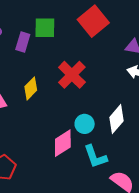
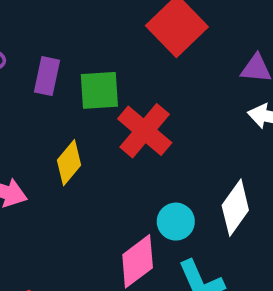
green square: (45, 28) -> (99, 90), moved

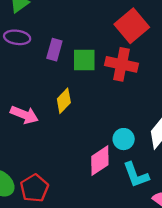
red cross: (145, 131) -> (122, 64), moved, turned -32

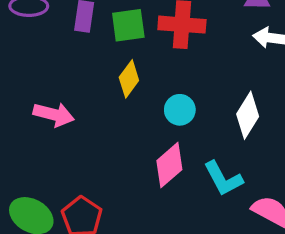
yellow diamond: (64, 101) -> (129, 79), moved
cyan circle: (124, 139) -> (180, 110), moved

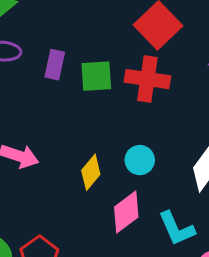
yellow diamond: (129, 79) -> (91, 172), moved

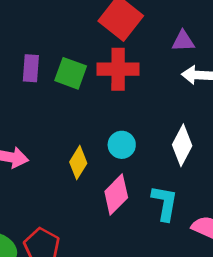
green square: (96, 76) -> (71, 73), turned 32
cyan L-shape: (177, 229) -> (165, 203), turned -138

